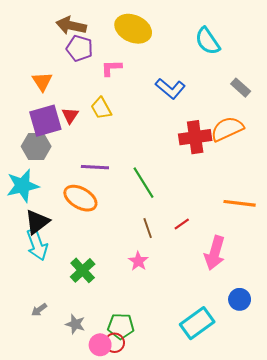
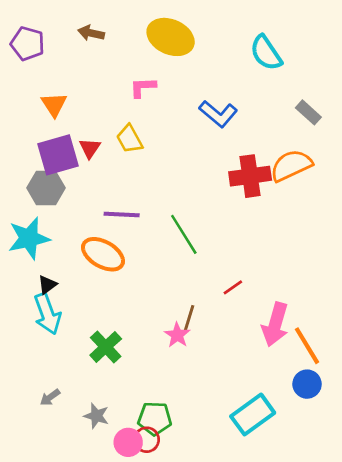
brown arrow: (71, 26) -> (91, 33), size x0.7
purple pentagon: (79, 48) -> (27, 44), moved
orange line: (240, 203) -> (307, 346), moved, turned 52
black triangle: (37, 222) -> (47, 285), size x0.6
brown line: (148, 228) -> (189, 318), moved, turned 36

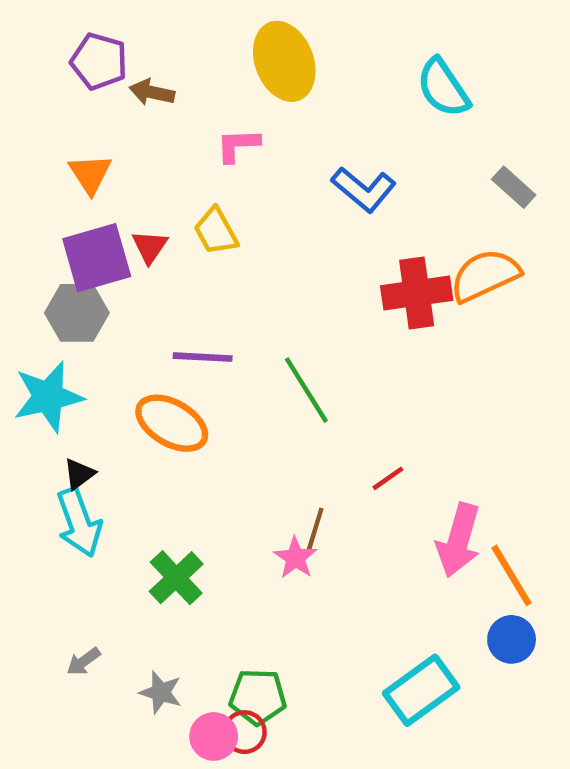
brown arrow: (91, 33) -> (152, 92), moved
yellow ellipse: (171, 37) -> (284, 61), turned 45
purple pentagon: (27, 44) -> (99, 61), moved

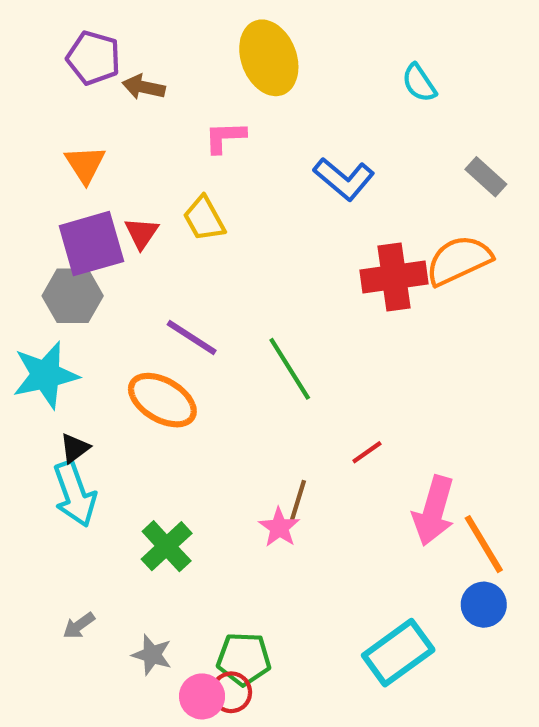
cyan semicircle: (443, 88) -> (419, 83), size x0.7
purple line: (203, 357) -> (192, 337), turned 30

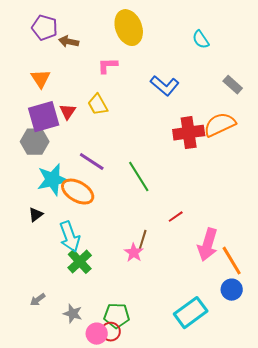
cyan star: (46, 375) -> (53, 180), moved
cyan arrow: (75, 494) -> (70, 237), moved

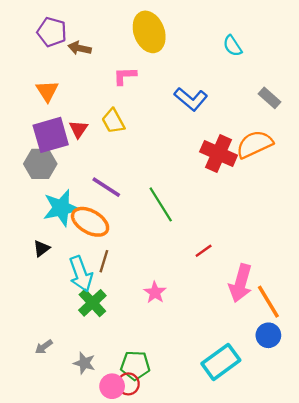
red cross: (189, 133) -> (219, 153), turned 32
brown line: (143, 240) -> (104, 261), moved

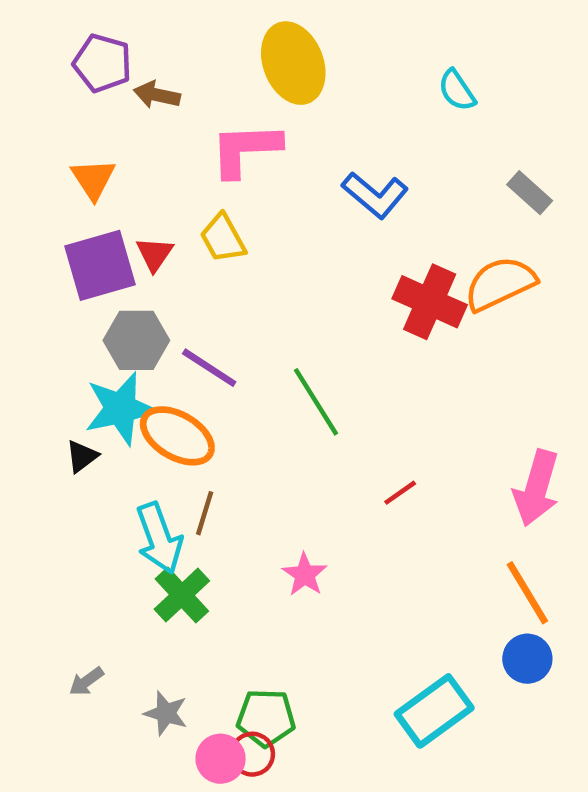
pink L-shape: (125, 76) -> (246, 149), size x1.6
gray hexagon: (40, 164) -> (136, 340), moved
black triangle: (41, 248) -> (82, 456), moved
pink arrow: (241, 283) -> (536, 488), moved

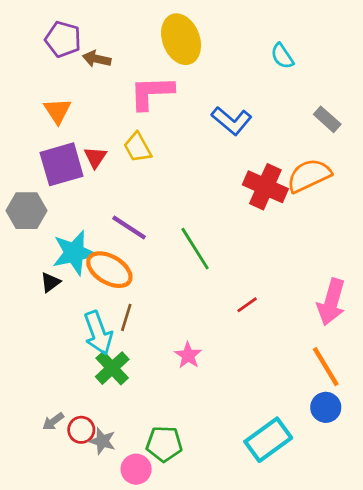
gray hexagon: (136, 340) -> (26, 211), moved
red circle: (252, 754) -> (81, 430), moved

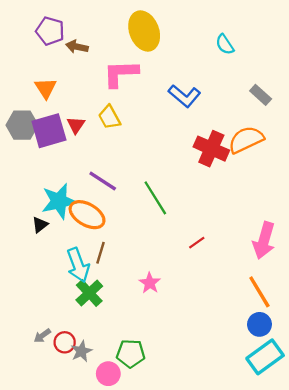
gray hexagon: (26, 211) -> (22, 125), moved
cyan rectangle: (268, 440) -> (265, 357), moved
gray star: (102, 441) -> (81, 351), turned 30

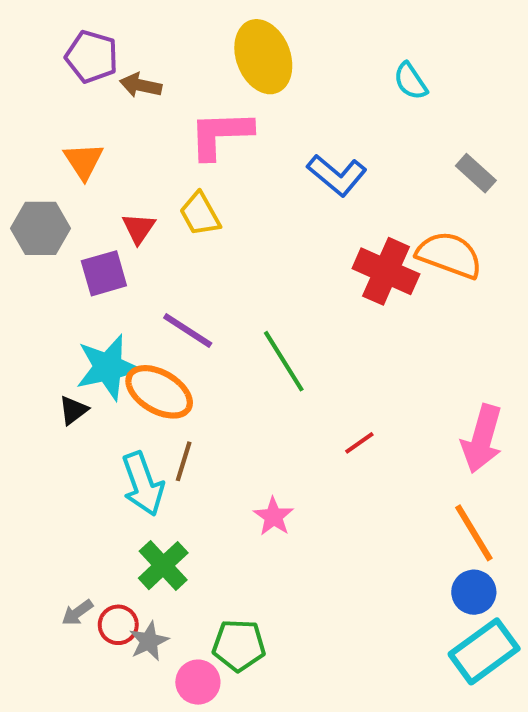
purple square: (49, 131) -> (104, 273), moved, size x0.7
orange semicircle: (246, 140) -> (449, 255), turned 45
green cross: (89, 293) -> (163, 566), moved

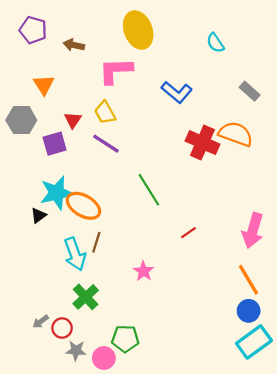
purple pentagon: (92, 57) -> (33, 30), moved
purple line: (188, 331) -> (106, 144), moved
gray star: (149, 641) -> (76, 351), moved, turned 30

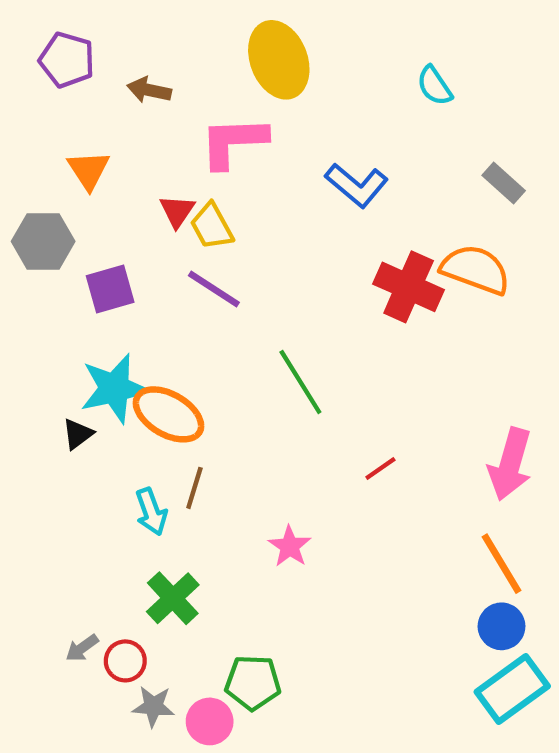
red triangle: (73, 120) -> (177, 211), moved
cyan arrow: (75, 254) -> (151, 512), size x0.7

